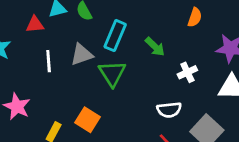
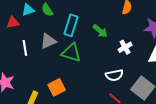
green triangle: (112, 73) -> (71, 53), turned -35
orange square: (88, 120) -> (57, 87), turned 36

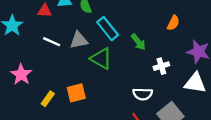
cyan rectangle: (71, 25) -> (108, 29), turned -70
white line: (25, 48) -> (52, 42), turned -70

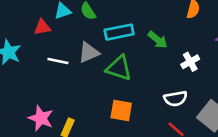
cyan rectangle: (108, 29) -> (119, 32), turned -50
pink star: (21, 74) -> (41, 118), moved
orange square: (76, 93) -> (121, 110), moved, turned 36

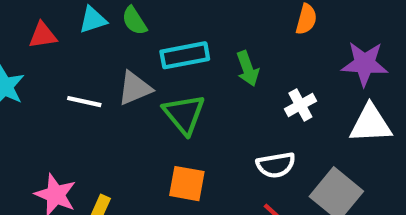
red triangle: (42, 27) -> (43, 35), moved
green arrow: (158, 40) -> (248, 69), turned 30
green triangle: (119, 68) -> (184, 114), turned 32

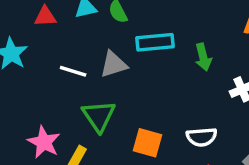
green triangle: (184, 114) -> (99, 116), moved
white semicircle: (276, 165) -> (202, 137), moved

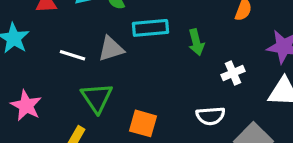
white semicircle: (202, 137) -> (210, 116), moved
pink star: (44, 142) -> (26, 106), moved

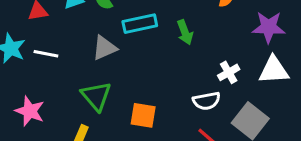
white line: (72, 55) -> (46, 54), moved
white cross: (233, 73) -> (229, 72), moved

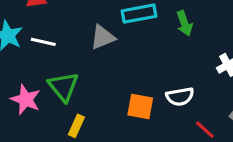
green triangle: (96, 96) -> (63, 87), moved
white semicircle: (206, 101) -> (180, 97), moved

